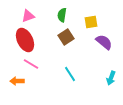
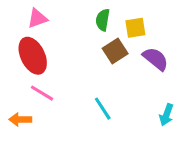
green semicircle: (62, 15) -> (103, 20), moved
brown square: (66, 37) -> (115, 51), moved

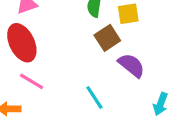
purple semicircle: (156, 59) -> (131, 65), moved

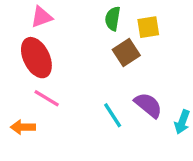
purple semicircle: (131, 65) -> (148, 105), moved

